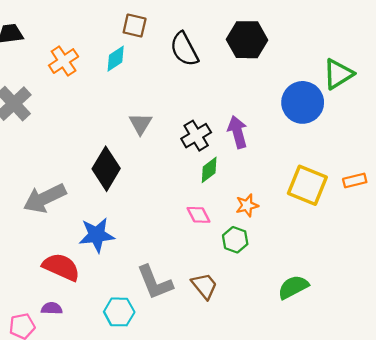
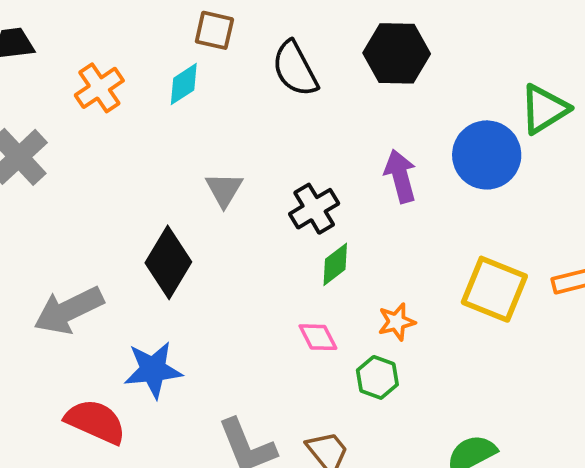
purple arrow: (238, 132) -> (400, 176), moved

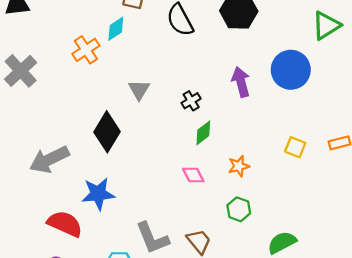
orange cross: (99, 88) -> (86, 50), moved
green triangle: (544, 109) -> (326, 25), moved
black cross: (314, 209) -> (191, 101), size x0.7
yellow square: (494, 289) -> (295, 147), size x0.6
green hexagon: (377, 377) -> (239, 209), moved

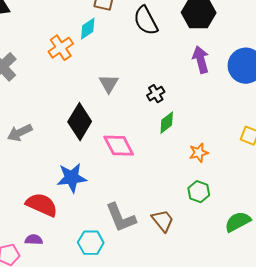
purple arrow: (241, 82) -> (201, 60), moved
gray arrow: (49, 159) -> (20, 133), moved, size x0.7
pink diamond: (193, 175) -> (119, 146), moved, size x1.5

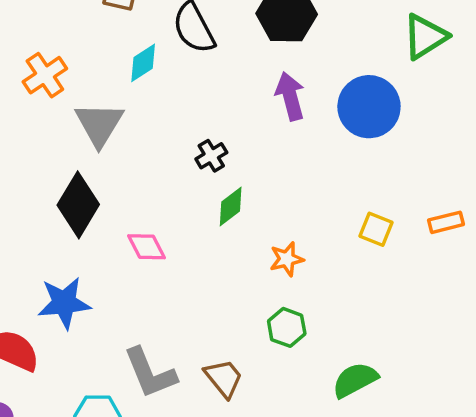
cyan diamond: (88, 29) -> (143, 63), moved
gray triangle: (109, 84) -> (99, 124), moved, size x1.4
pink diamond: (119, 146) -> (147, 247), size x0.7

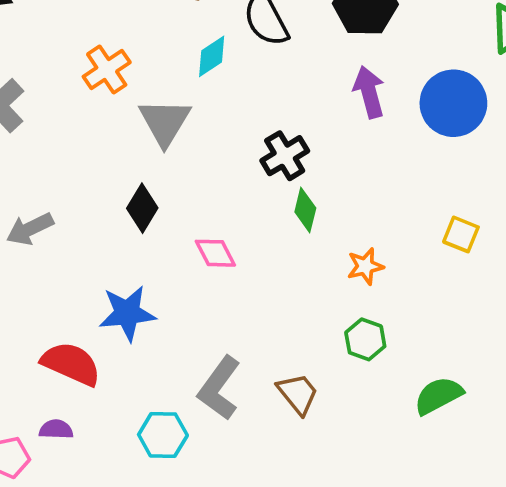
black cross: (211, 156) -> (285, 156), size x1.4
black diamond: (78, 205) -> (142, 208), size x0.7
green diamond: (231, 207) -> (305, 210), turned -39
gray L-shape: (150, 373) -> (219, 388), turned 58

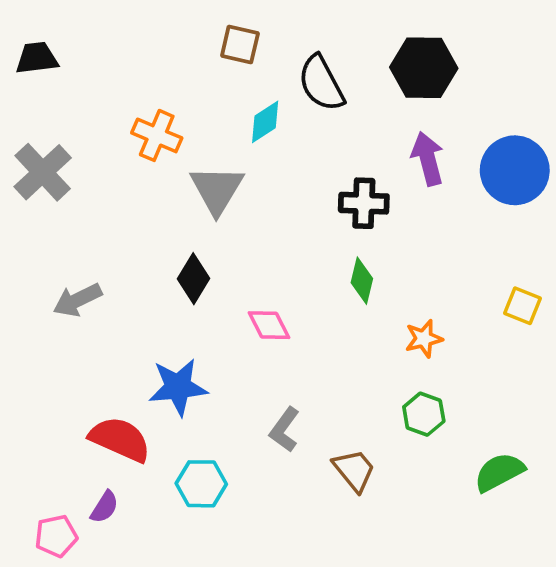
orange cross: (107, 69) -> (157, 135), turned -33
black cross: (285, 156) -> (364, 203), moved, turned 33
gray L-shape: (219, 388) -> (284, 430), moved, size x0.7
purple semicircle: (56, 429) -> (104, 507), turned 120
cyan hexagon: (163, 435) -> (201, 484), moved

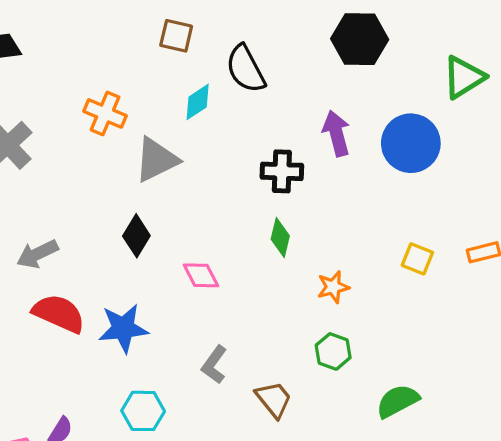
black hexagon: (424, 68) -> (360, 39), moved
gray triangle: (217, 190) -> (156, 160), turned 33
red semicircle: (120, 439) -> (59, 313), moved

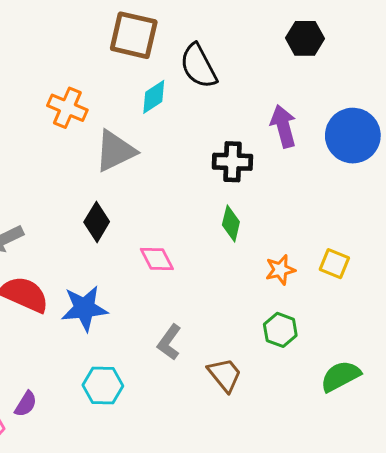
brown square: (176, 36) -> (134, 35), size x1.5
black hexagon: (360, 39) -> (305, 38), size x0.7
yellow square: (417, 259) -> (334, 264), moved

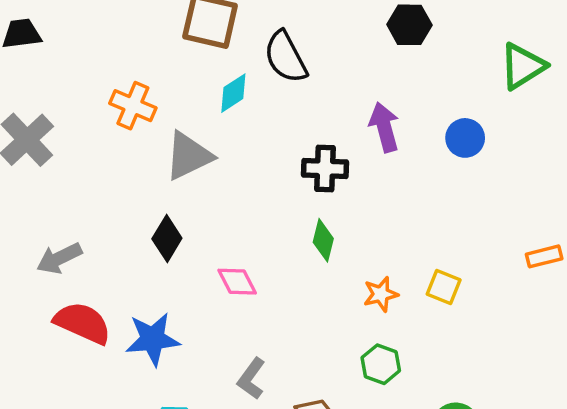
blue circle: (353, 136) -> (465, 138), size x0.6

